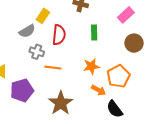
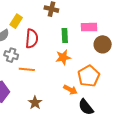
pink rectangle: (126, 15) -> (89, 27), moved, turned 42
orange star: (91, 66) -> (63, 57), moved
brown star: (61, 103) -> (35, 103), size x0.6

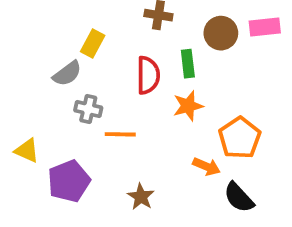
pink rectangle: (89, 27) -> (265, 27), moved
red semicircle: (32, 39) -> (148, 75), moved
brown circle: (103, 44) -> (221, 33), moved

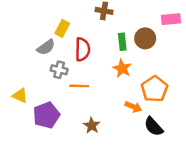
brown circle: (221, 33) -> (145, 38), moved
red semicircle: (148, 75) -> (83, 49), moved
orange star: (188, 106) -> (122, 68), turned -30

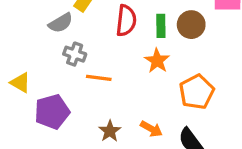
red semicircle: (83, 49) -> (126, 21), moved
orange arrow: (133, 107) -> (151, 129), moved

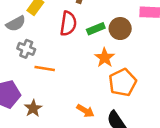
green rectangle: (161, 26) -> (96, 29), turned 66
orange star: (157, 61) -> (105, 58), moved
brown star: (110, 131) -> (33, 108), moved

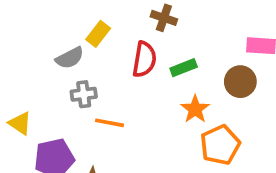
brown circle: (120, 29) -> (240, 82), moved
gray cross: (26, 49) -> (84, 94), turned -30

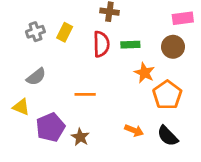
gray semicircle: (70, 58) -> (36, 77), moved
green rectangle: (184, 68) -> (130, 45), turned 30
gray cross: (84, 94) -> (35, 32), moved

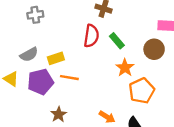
yellow rectangle: (65, 32) -> (56, 58), moved, turned 35
green rectangle: (130, 45) -> (117, 41), turned 42
purple pentagon: (50, 127) -> (40, 82), moved

